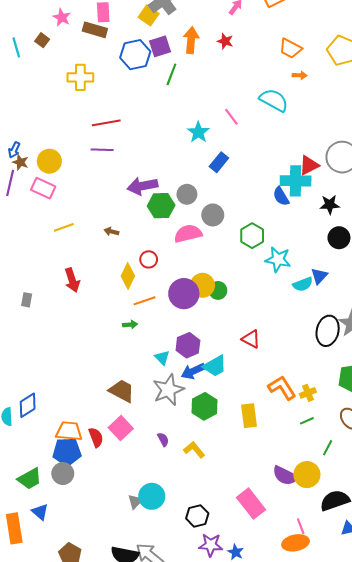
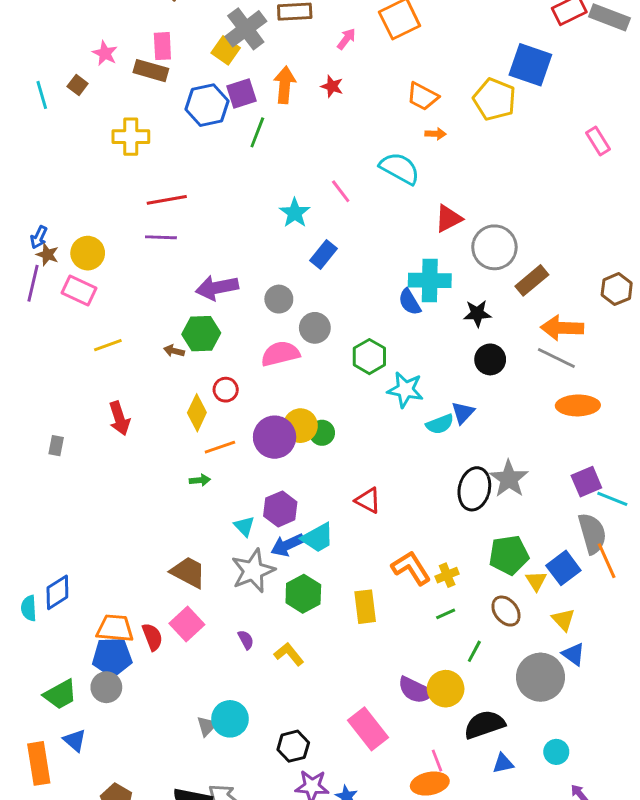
red triangle: (309, 165) -> (448, 219), moved
green hexagon: (161, 206) -> (201, 334), moved

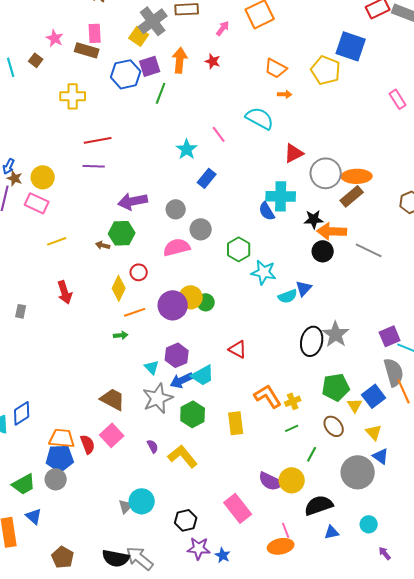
orange arrow: (562, 328) -> (332, 231), moved
orange ellipse: (578, 405) -> (357, 176), moved
yellow L-shape: (289, 654) -> (183, 456), size x1.4

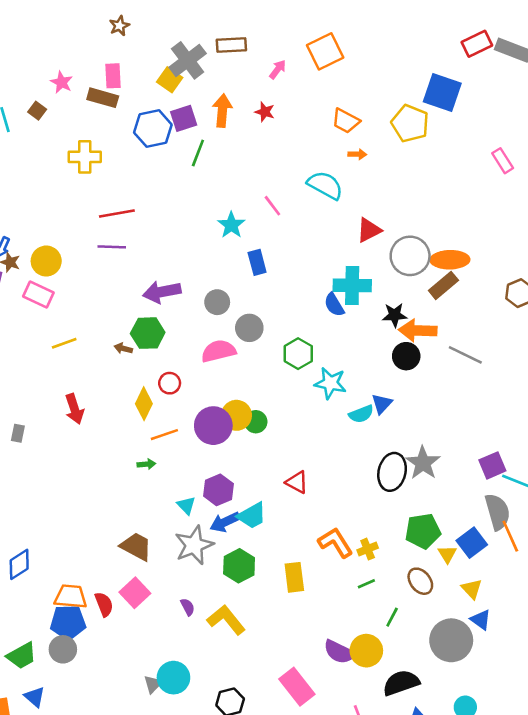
blue rectangle: (207, 178) -> (257, 262), turned -54

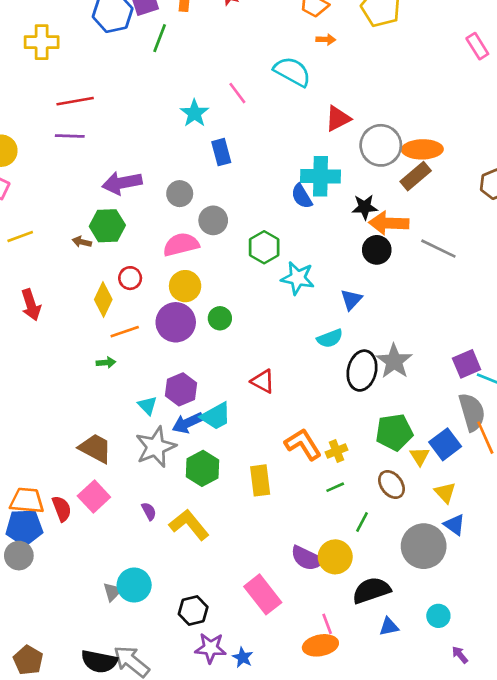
cyan semicircle: (361, 414) -> (330, 338), moved
yellow circle: (236, 415) -> (185, 286), moved

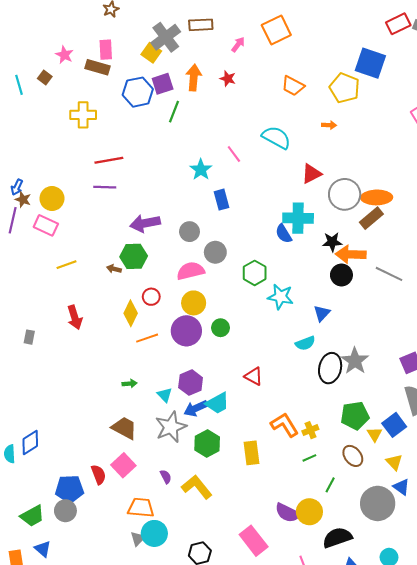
orange arrow: (326, 39) -> (329, 125), moved
green arrow: (106, 363) -> (130, 384), moved
orange trapezoid: (27, 501) -> (141, 508), moved

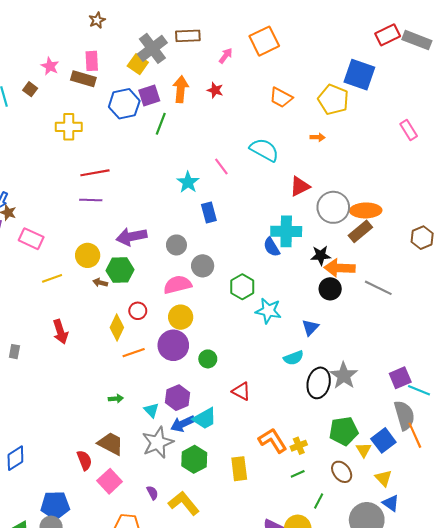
yellow circle: (52, 199) -> (88, 255), moved
green circle: (221, 328) -> (208, 359), moved
red semicircle: (99, 475) -> (84, 460), moved

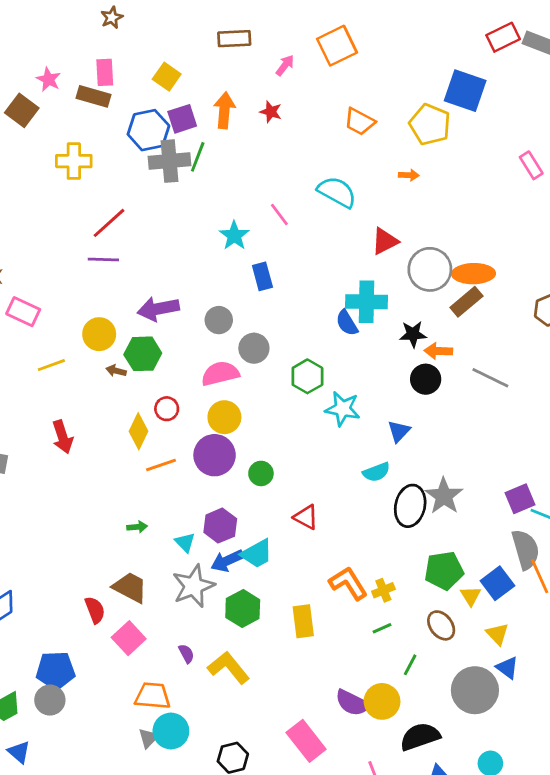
gray cross: (152, 48) -> (170, 161), moved, turned 32
brown square: (30, 89) -> (22, 110), size x1.6
red line: (95, 173) -> (109, 223), turned -32
orange arrow: (340, 268) -> (438, 351), size x0.7

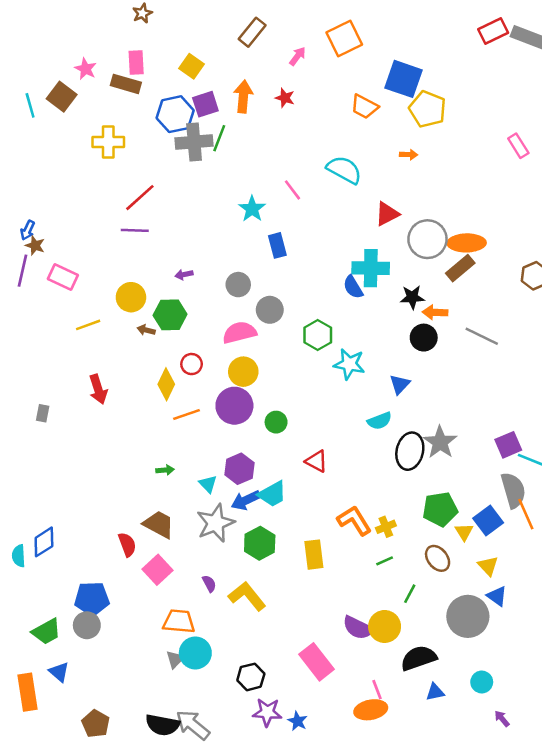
brown rectangle: (234, 39) -> (252, 32), turned -48
blue square: (465, 91) -> (404, 79), moved
purple arrow: (158, 309) -> (184, 274), size x0.5

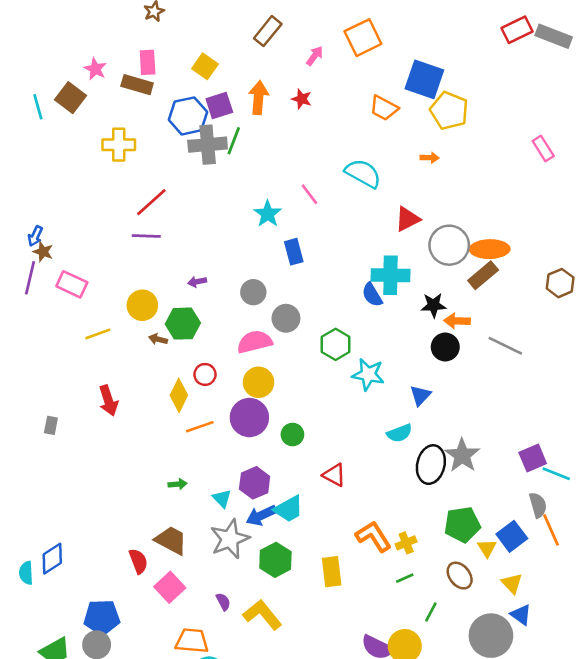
gray semicircle: (513, 490) -> (538, 505), size x0.7

